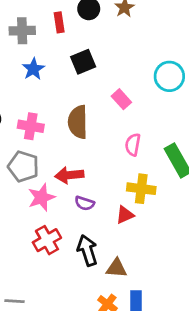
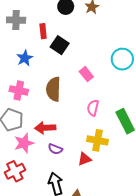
red rectangle: (59, 22) -> (43, 31), moved
black square: (83, 62) -> (60, 45), turned -36
blue star: (33, 69) -> (25, 58), moved
red cross: (47, 240) -> (15, 171), moved

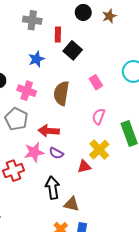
yellow cross: (98, 140) -> (99, 150), turned 30
pink star: (24, 143) -> (34, 152), moved

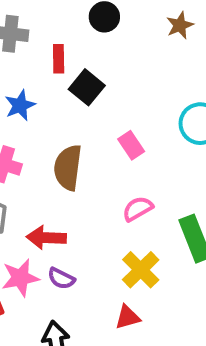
brown star: (109, 16) -> (180, 25), moved
pink semicircle: (99, 117) -> (138, 209), turned 42
red triangle: (84, 167) -> (128, 317), moved

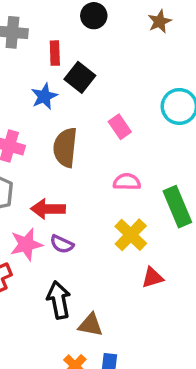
blue star: (20, 105) -> (44, 96), moved
pink semicircle: (138, 209) -> (127, 182), turned 32
red triangle: (128, 317) -> (152, 278), moved

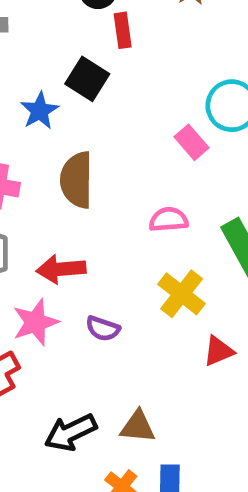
red rectangle: (55, 53) -> (123, 30), moved
pink rectangle: (120, 127) -> (191, 142), moved
purple semicircle: (62, 244) -> (103, 329), moved
black arrow: (59, 300) -> (71, 432), moved, turned -99

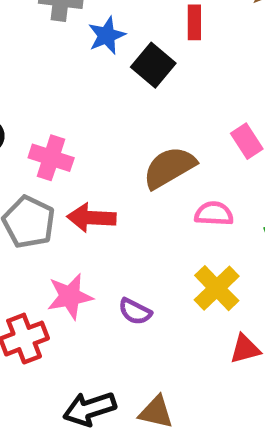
blue star: (40, 111) -> (107, 35), moved
brown semicircle: (77, 180) -> (169, 168), moved, turned 52
red arrow: (61, 269) -> (91, 218), moved

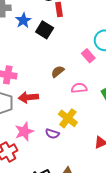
brown semicircle: (169, 168) -> (58, 72), size x0.6
yellow cross: (217, 288) -> (68, 118), moved

